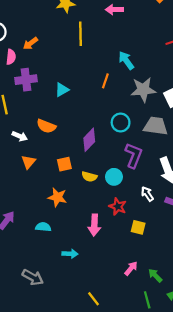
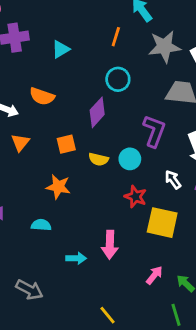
cyan circle: (121, 122) -> (118, 79), moved
pink arrow: (94, 225) -> (110, 245), moved
yellow square: (138, 227) -> (162, 223), size x1.6

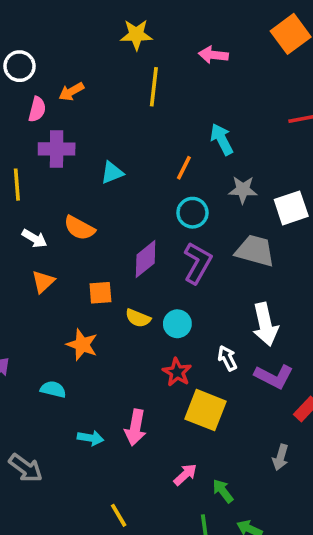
gray star: (164, 47) -> (243, 190), size x0.7
cyan circle: (118, 79) -> (192, 213), moved
purple L-shape: (154, 131) -> (198, 263), moved

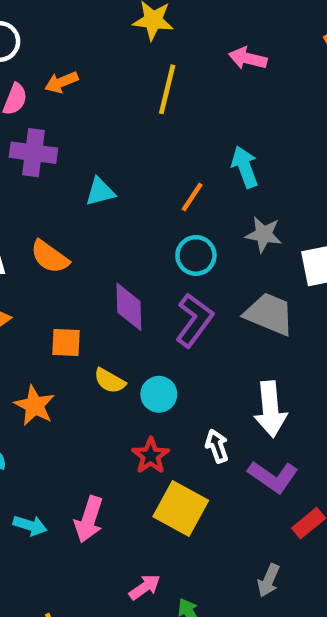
purple diamond: (146, 259) -> (129, 307), turned -60

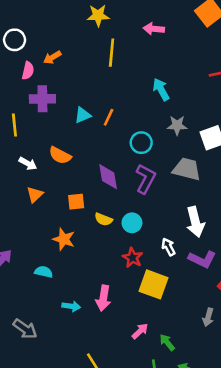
orange line: (192, 197) -> (109, 117), moved

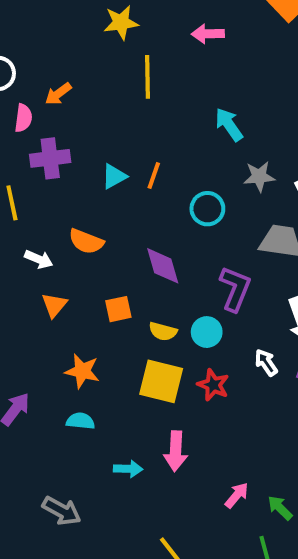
purple L-shape: (146, 179) -> (235, 289), moved
orange star: (64, 239) -> (82, 371), moved
yellow square: (153, 284) -> (161, 381), moved

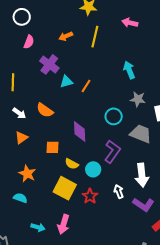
orange arrow: (58, 94) -> (66, 36), moved
purple cross: (50, 158) -> (49, 64), moved, turned 30
cyan circle: (207, 209) -> (114, 116), moved

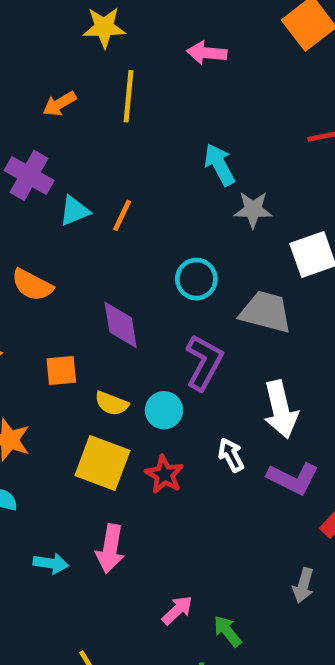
gray star: (138, 99) -> (253, 210), moved

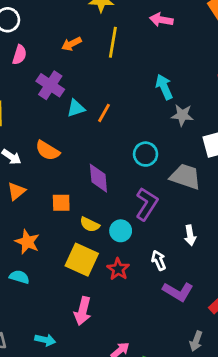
white arrow: (281, 409) -> (190, 235), size x0.6
purple L-shape: (293, 478) -> (178, 291), moved
cyan arrow: (51, 563) -> (45, 340), moved

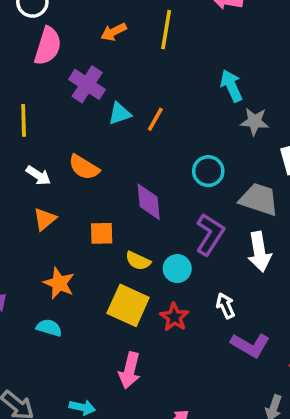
pink semicircle: (19, 55) -> (48, 46), size x1.5
white arrow: (190, 235) -> (259, 252), moved, size x1.5

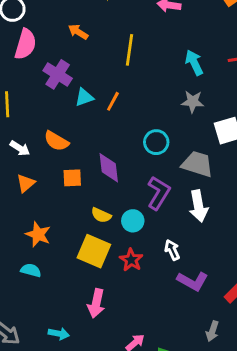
yellow line: (166, 30) -> (130, 50), moved
orange arrow: (114, 32) -> (78, 32), turned 60
cyan arrow: (231, 86) -> (194, 63), moved
orange square: (102, 233) -> (72, 178), moved

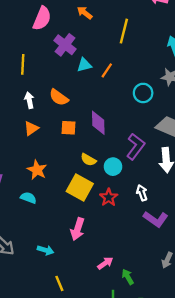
cyan circle: (156, 142) -> (143, 93), moved
white arrow: (20, 148) -> (29, 100), turned -140

